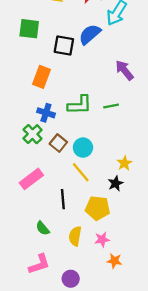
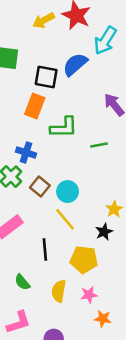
orange rectangle: (41, 77) -> (35, 106), moved
green L-shape: (80, 105) -> (64, 127), moved

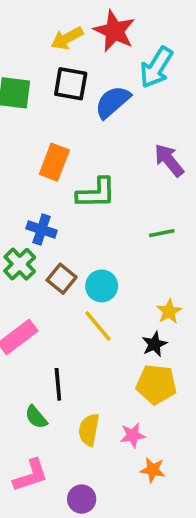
black square: (46, 77) -> (71, 84), moved
green line: (99, 145) -> (162, 233), moved
black line: (45, 249) -> (58, 384), moved
yellow pentagon: (84, 260) -> (156, 384), moved

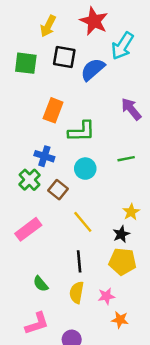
yellow arrow: (67, 38) -> (48, 26), moved, turned -35
cyan circle: (102, 286) -> (85, 169), moved
black line: (58, 384) -> (79, 261), moved

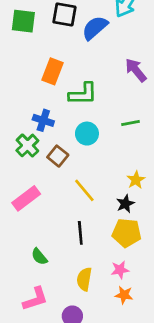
yellow semicircle: (77, 292) -> (84, 279), moved
pink star: (106, 296) -> (120, 270), moved

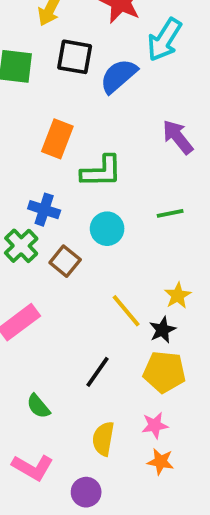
yellow line: (84, 190) -> (126, 311), moved
black line: (80, 233) -> (98, 372), turned 40
pink L-shape: (35, 299) -> (33, 467), turned 48

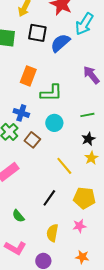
black star: (162, 330) -> (88, 139), moved
orange star: (161, 462) -> (82, 257), moved

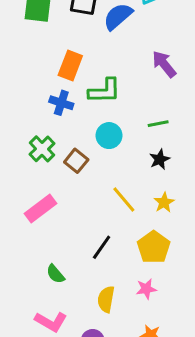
blue cross: (21, 113) -> (61, 103), moved
yellow star: (91, 158) -> (164, 203), moved
yellow pentagon: (84, 198) -> (154, 247), turned 30

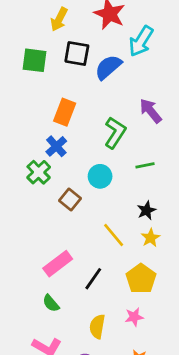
green L-shape: (105, 91) -> (115, 133), moved, turned -56
blue cross: (61, 103) -> (56, 146), turned 30
green cross: (42, 149) -> (39, 172), moved
black star: (160, 159) -> (146, 210), moved
pink rectangle: (41, 208) -> (58, 264), moved

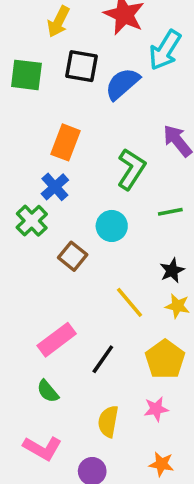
yellow star: (151, 238) -> (177, 306), turned -30

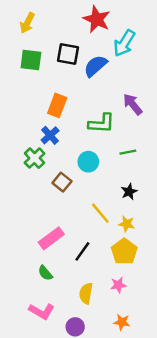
yellow arrow: (58, 22) -> (27, 23), moved
green L-shape: (131, 169) -> (101, 123), turned 60
yellow star: (177, 306) -> (127, 224), moved

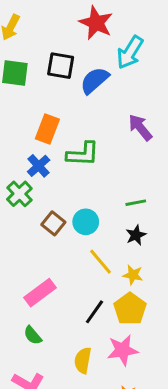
green L-shape: (101, 123) -> (83, 154), moved
green line: (128, 152) -> (136, 203), moved
cyan circle: (88, 162) -> (86, 222), moved
black line: (82, 251) -> (95, 312), moved
pink star: (118, 285) -> (123, 350), size x1.5

